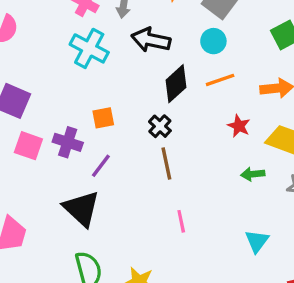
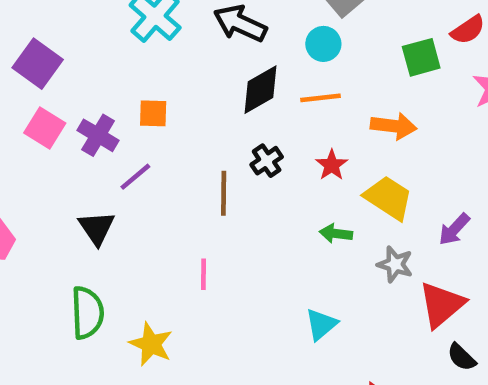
black cross: (160, 126) -> (267, 161), moved
black triangle: (82, 209) -> (97, 228), size x0.7
pink line: (181, 221) -> (204, 274), moved

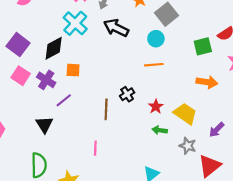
black diamond: (261, 90) -> (54, 48), moved
orange arrow: (394, 126) -> (207, 82), moved
red star: (332, 165) -> (156, 107), moved

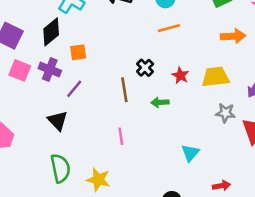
yellow trapezoid: (185, 114) -> (216, 77), turned -30
green arrow: (160, 130) -> (160, 102), moved

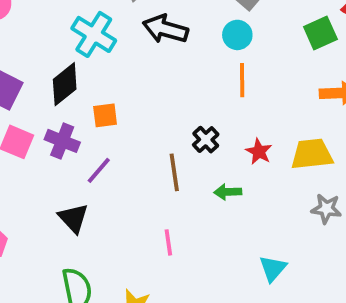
orange line: (169, 28) -> (242, 80), turned -75

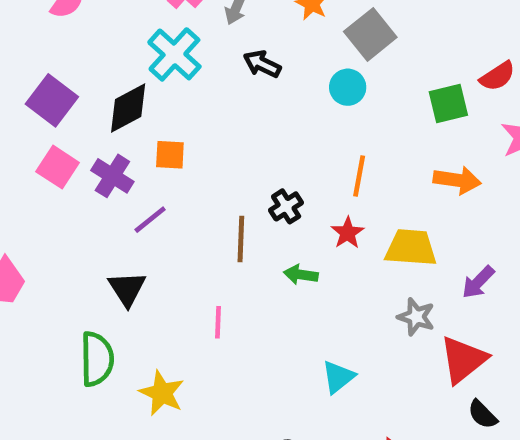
black arrow: (165, 29) -> (262, 64), size x0.7
orange line: (242, 80) -> (359, 176), moved
black triangle: (73, 218) -> (127, 289), moved

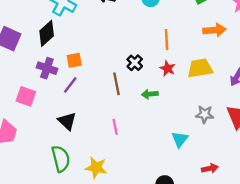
orange square: (170, 155) -> (74, 60), moved
pink square: (58, 167) -> (26, 96), moved
gray star: (416, 317) -> (205, 114), moved

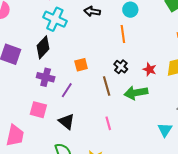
orange line: (167, 39) -> (123, 34), moved
orange square: (74, 60) -> (81, 65), moved
green arrow: (150, 94) -> (136, 93), size x1.6
pink square: (26, 96) -> (38, 110), moved

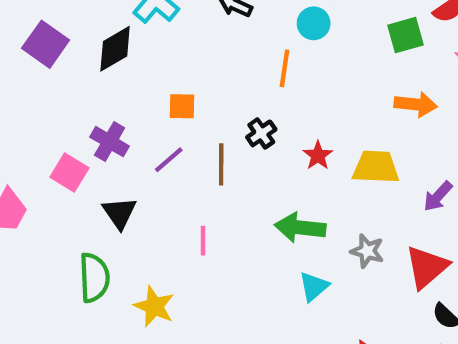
purple cross: (46, 77) -> (110, 142), moved
purple line: (67, 90) -> (169, 160), moved
green arrow: (136, 93) -> (300, 228), moved

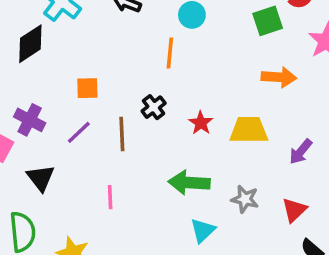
red triangle: (427, 267) -> (294, 210), size x0.7

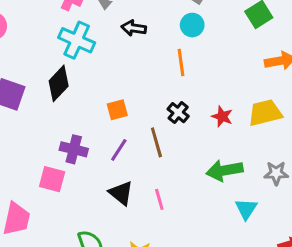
black triangle: (41, 178) -> (121, 193), moved

